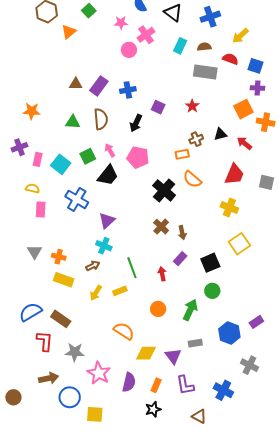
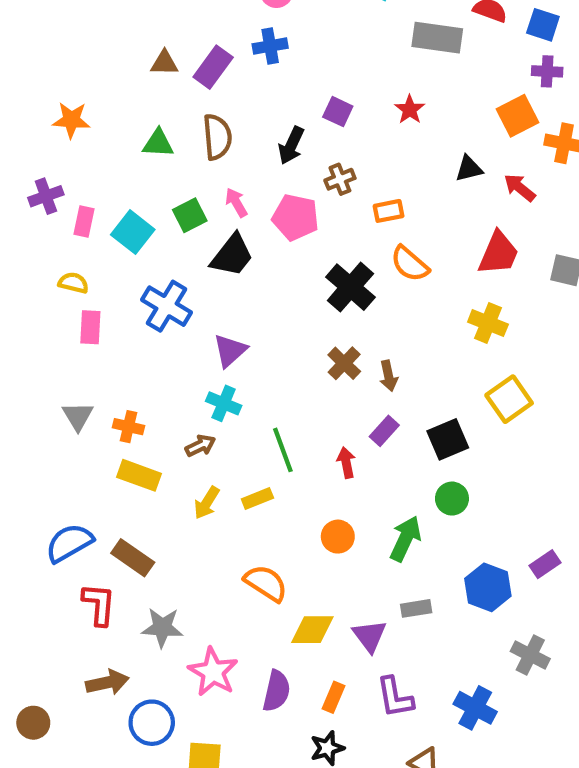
blue cross: (128, 90) -> (270, 46), moved
brown cross: (196, 139) -> (340, 179), moved

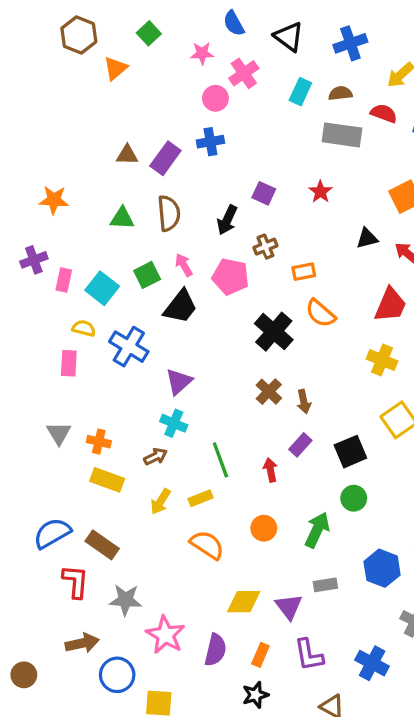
yellow semicircle: (73, 283) -> (84, 328), moved
orange semicircle: (266, 583) -> (207, 545), moved

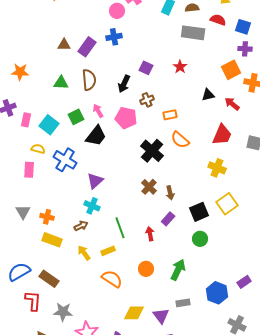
black square: (350, 452) -> (199, 212), moved
green circle: (354, 498) -> (200, 239), moved
yellow arrow: (160, 502) -> (84, 253), turned 112

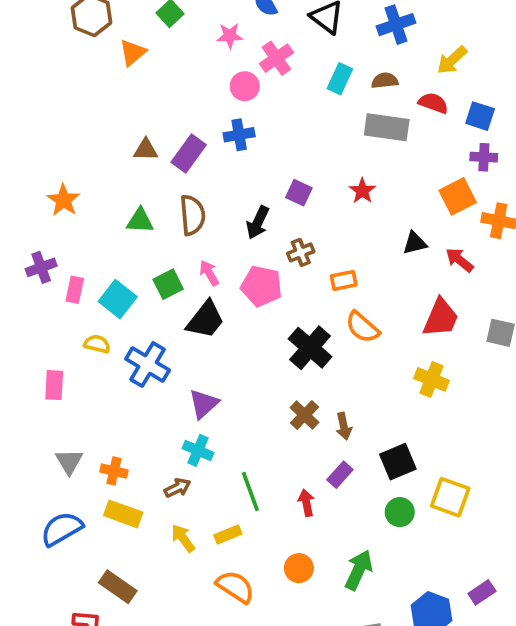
orange star: (20, 72) -> (64, 200), turned 30
pink rectangle: (29, 170) -> (54, 385), moved
yellow square: (227, 204) -> (450, 497), moved, turned -35
blue semicircle: (19, 272) -> (62, 529), moved

